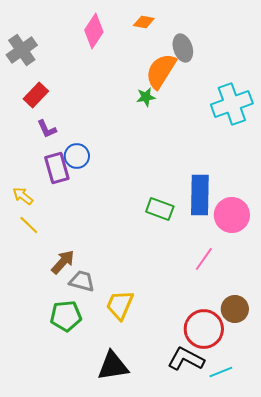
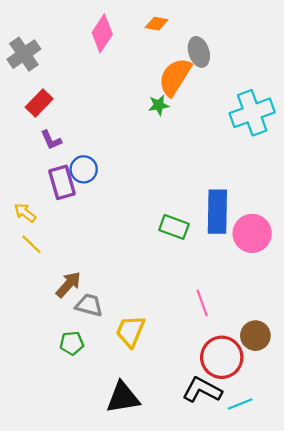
pink line: (204, 259) -> (202, 303), moved, turned -55
green pentagon: (66, 316) -> (72, 343), size x0.7

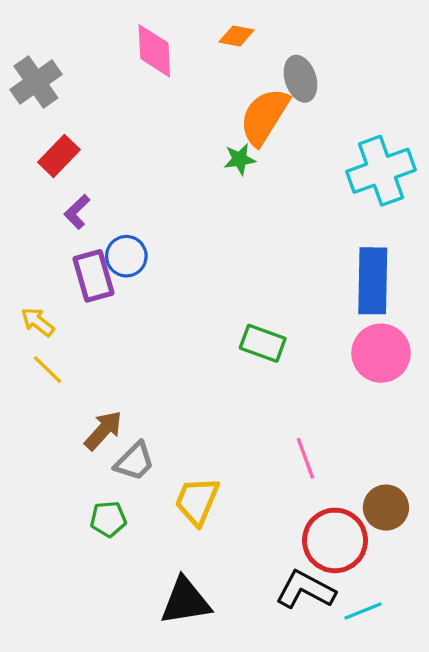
pink diamond: (102, 33) -> (154, 51), turned -36
purple L-shape: (51, 140) -> (77, 212), turned 70
blue rectangle: (217, 212) -> (373, 281), moved
gray trapezoid: (89, 305) -> (135, 462), turned 120

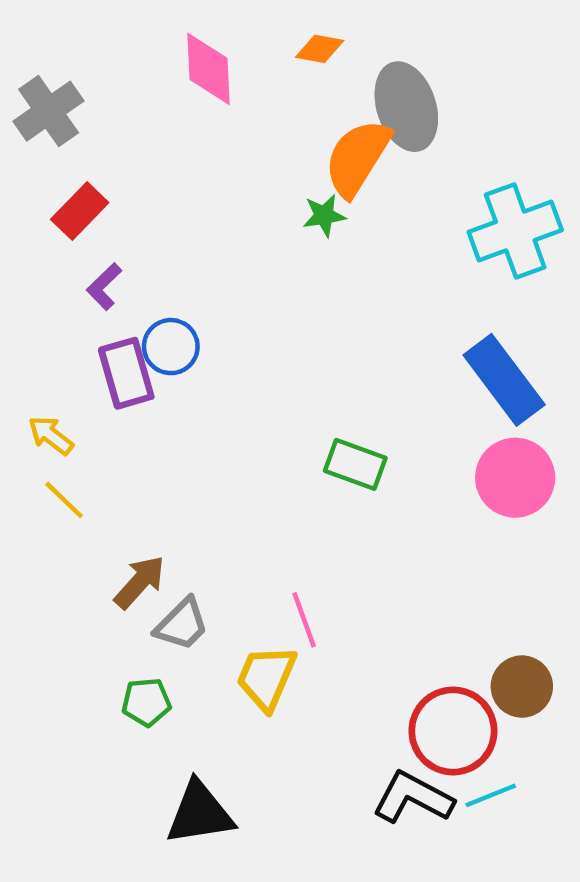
gray ellipse: (300, 79) -> (406, 107), size x1.4
blue rectangle: (373, 281) -> (504, 380), turned -38
pink line: (305, 458) -> (304, 620), moved
black triangle: (185, 601) -> (200, 813), moved
cyan line: (363, 611) -> (491, 795), moved

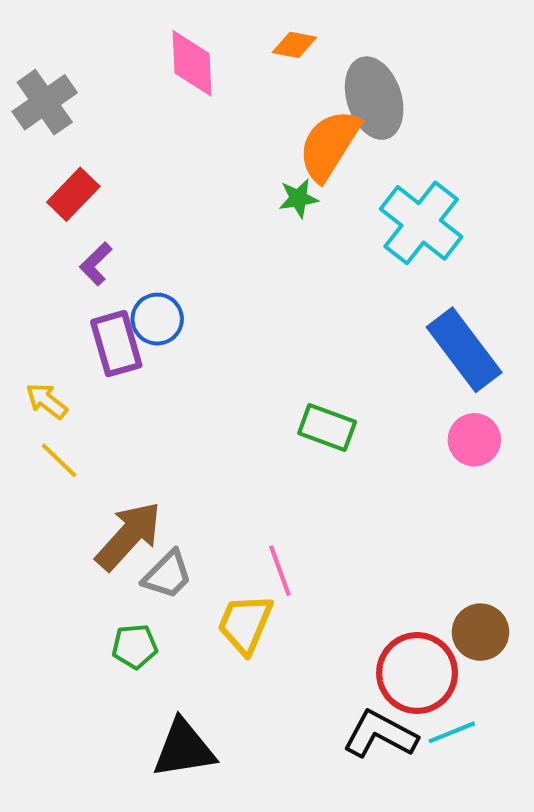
cyan cross: (515, 231) -> (421, 223), moved, turned -32
pink circle: (515, 478) -> (474, 440), size x0.7
brown arrow: (140, 582) -> (129, 536), size x1.4

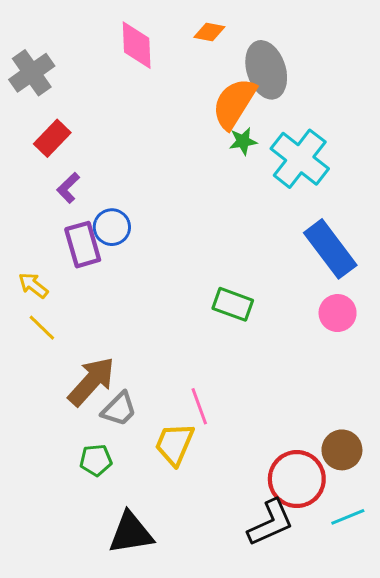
green star: (298, 198) -> (243, 141), moved
cyan line: (452, 732) -> (348, 517), moved
black L-shape: (380, 734) -> (271, 523), turned 128

